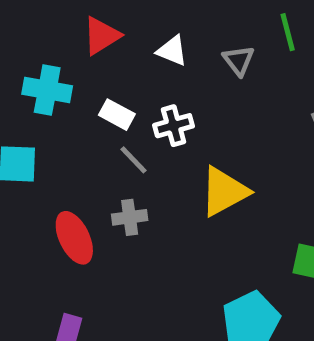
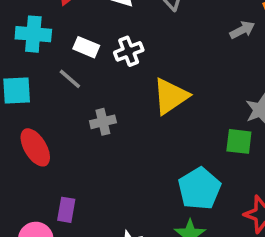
gray line: (134, 160) -> (70, 79), moved
red ellipse: (74, 238) -> (35, 147), moved

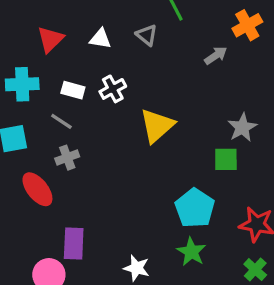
gray cross: (103, 122) -> (67, 158), moved
purple rectangle: (66, 210) -> (74, 244), size x1.4

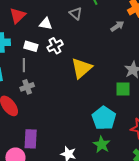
white triangle: (100, 39) -> (46, 24), moved
gray line: (61, 121) -> (24, 65), turned 56

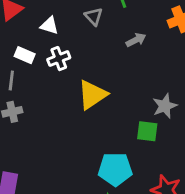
gray arrow: (117, 26) -> (136, 40), moved
cyan pentagon: (104, 118) -> (115, 169), turned 30

